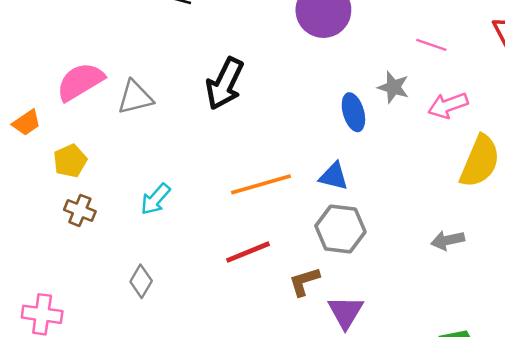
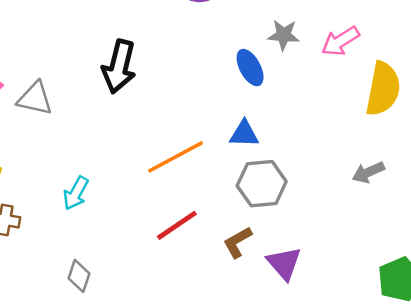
gray triangle: (135, 97) -> (35, 99), turned 39

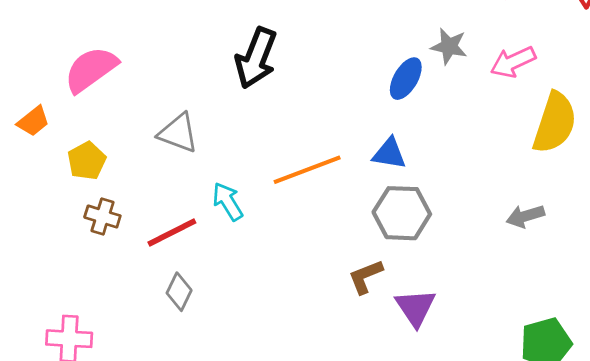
blue ellipse: (250, 68) -> (406, 79), turned 51
gray triangle: (35, 99) -> (178, 133), moved
cyan arrow: (76, 193) -> (228, 201), moved, turned 112
red line: (177, 225) -> (172, 233), moved

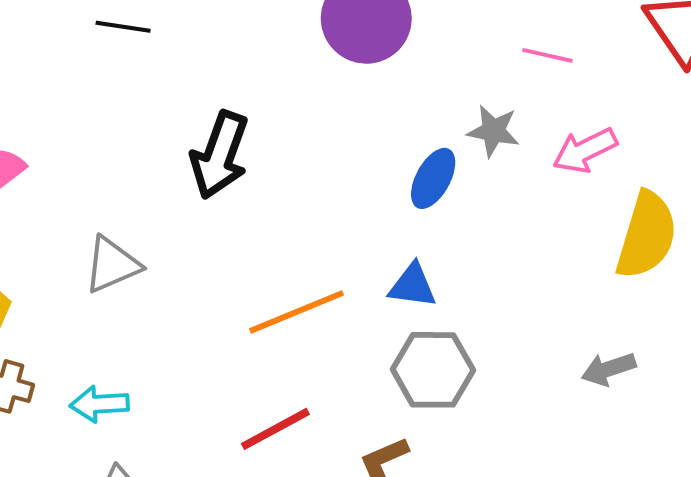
gray triangle: (178, 133) -> (112, 265), turned -42
cyan arrow: (228, 201) -> (99, 404), moved, turned -60
red line: (172, 233) -> (275, 429), moved

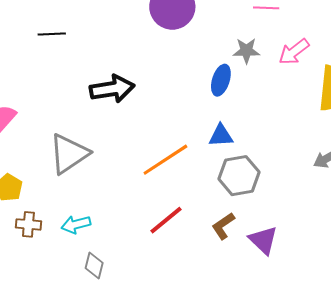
black arrow: (220, 155) -> (112, 89), turned -108
gray triangle: (112, 265) -> (69, 154), size x1.4

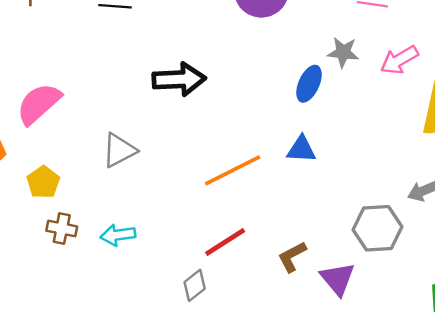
gray triangle: (69, 154) -> (119, 150), size x0.7
gray hexagon: (239, 176) -> (377, 228), moved
gray diamond: (94, 265) -> (195, 285), moved, turned 32

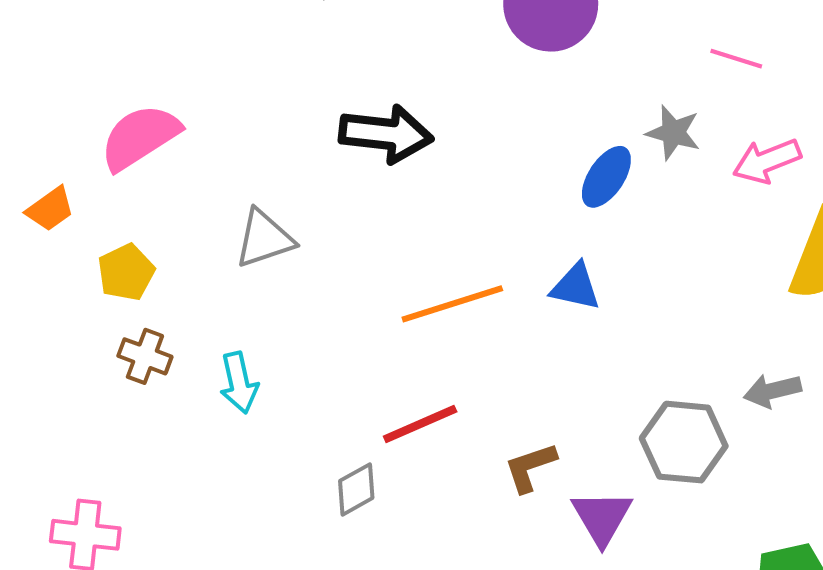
cyan arrow: (118, 235) -> (239, 383), turned -104

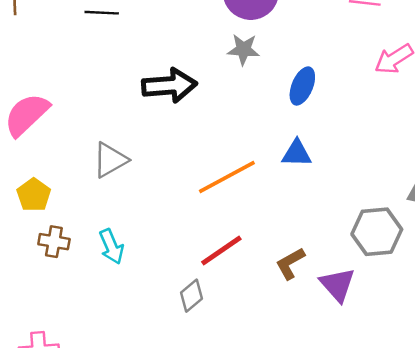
gray star: (673, 133) -> (243, 49), moved

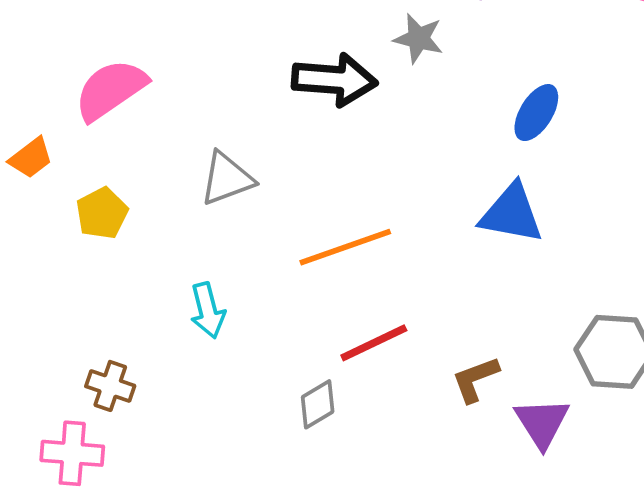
gray star: (243, 49) -> (418, 39), moved
blue triangle: (297, 153) -> (511, 213), size x1.4
orange line: (227, 177) -> (345, 247), moved
brown cross: (54, 242) -> (110, 386), moved

